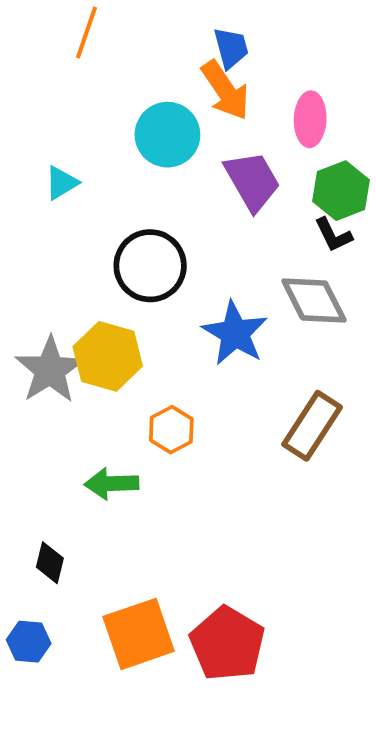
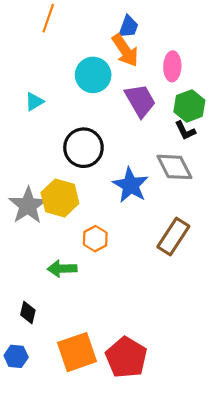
blue trapezoid: (231, 48) -> (128, 27), turned 35

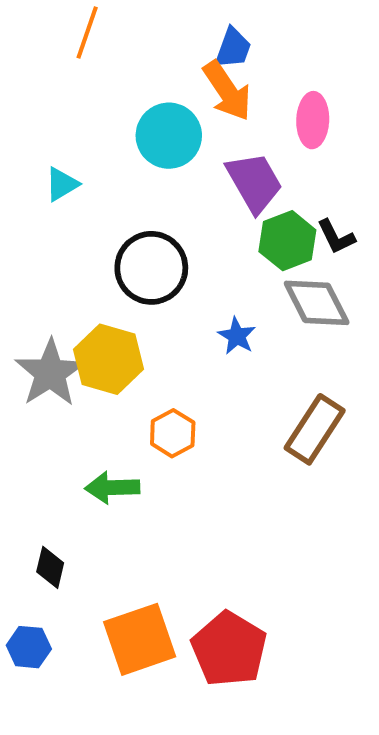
green hexagon: (189, 106) -> (287, 241), moved
blue star: (131, 185) -> (237, 336), size x0.6

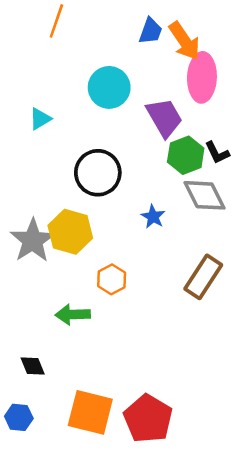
orange arrow: (227, 91) -> (184, 41), moved
pink ellipse: (313, 120) -> (202, 77), size x1.4
black diamond: (50, 567) -> (33, 366), turned -36
orange square: (140, 639) -> (90, 412), turned 33

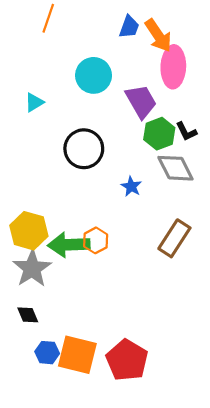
yellow hexagon: (70, 232) -> (29, 231), moved
gray star: (33, 240) -> (32, 268), moved
green arrow: (73, 315) -> (69, 245), moved, size x1.4
blue hexagon: (19, 417) -> (47, 353), moved

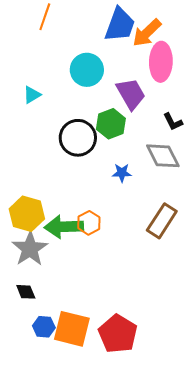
blue trapezoid: (129, 27) -> (120, 25), size x1.6
orange arrow: (158, 36) -> (147, 33), turned 80
green hexagon: (159, 134) -> (111, 124), moved
blue star: (131, 187) -> (122, 173), turned -30

